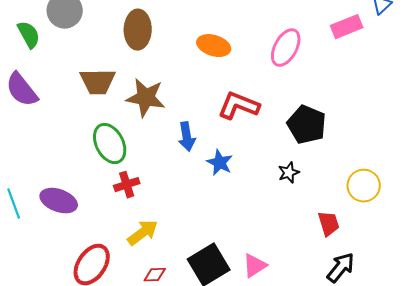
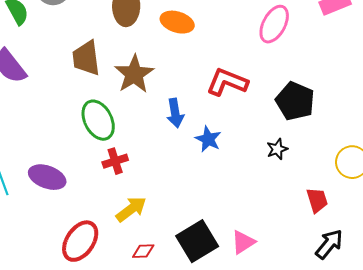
orange ellipse: (214, 46) -> (177, 22), moved
brown trapezoid: (98, 82) -> (86, 58), turned 84
brown star: (146, 98) -> (134, 74), turned 30

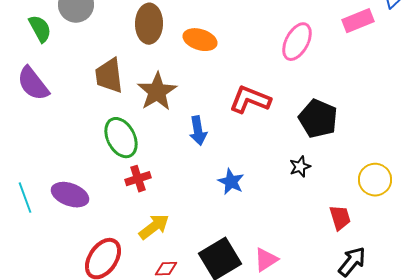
blue star: (208, 139) -> (231, 182), moved

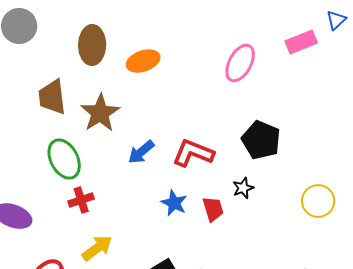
orange ellipse: (200, 40) -> (143, 61), turned -36
red L-shape: (250, 100) -> (193, 153), moved
blue arrow: (198, 131) -> (141, 152), turned 60
red trapezoid: (340, 218) -> (213, 209), moved

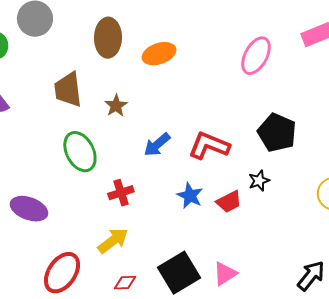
brown star: (100, 113) -> (116, 106), size x0.6
red cross: (81, 200) -> (121, 193), moved
red trapezoid: (213, 209) -> (229, 202), turned 80

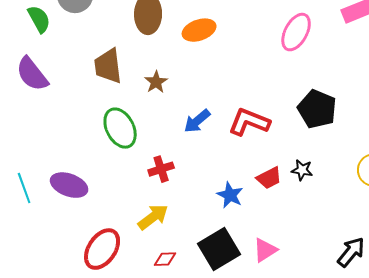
black star: (259, 181) -> (302, 170), moved, turned 30
blue star: (190, 196) -> (230, 195), moved

